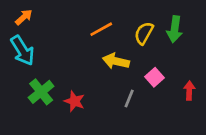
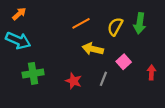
cyan arrow: (22, 51) -> (18, 40), turned -35
green cross: (41, 92) -> (33, 73), turned 30
red star: (74, 101) -> (74, 81), moved

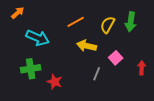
cyan arrow: (18, 40) -> (38, 38), moved
red star: (74, 81) -> (55, 82), moved

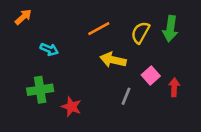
cyan arrow: (38, 38) -> (49, 49), size x0.6
red arrow: (142, 68) -> (174, 87), moved

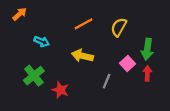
green arrow: (170, 29) -> (147, 49), moved
yellow arrow: (113, 60) -> (82, 56), moved
green cross: (40, 90) -> (34, 76), turned -30

